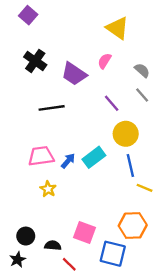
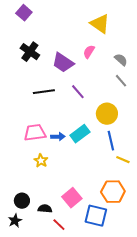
purple line: (112, 103) -> (78, 92), moved
blue arrow: (68, 161) -> (58, 137), turned 48
pink square: (85, 233) -> (72, 198), turned 30

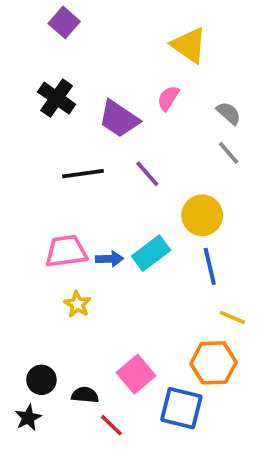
purple square: (24, 13) -> (64, 22), moved
yellow line: (123, 160) -> (232, 317), moved

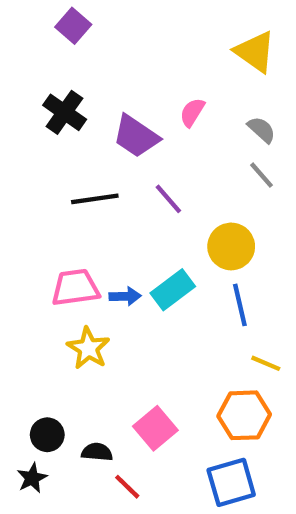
yellow triangle: (189, 45) -> (255, 52), moved
yellow star: (77, 304) -> (88, 348), size x1.4
blue square: (181, 408) -> (231, 482), moved, turned -30

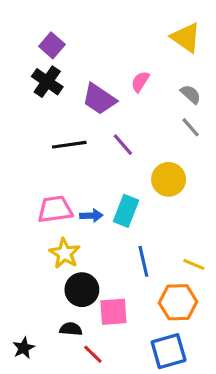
purple square: (73, 26) -> (52, 45), moved
cyan rectangle: (173, 290) -> (126, 211), turned -32
blue line: (240, 305) -> (143, 261), moved
pink square: (155, 428) -> (113, 312), turned 36
black circle: (47, 435) -> (82, 290), moved, size x1.4

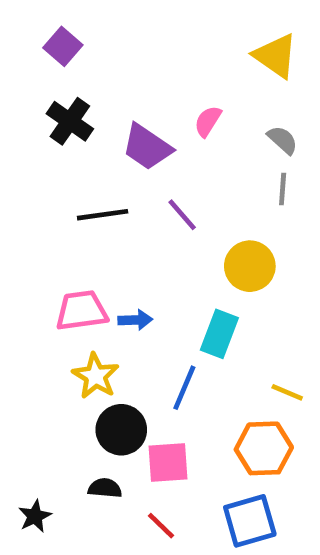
purple square: (52, 45) -> (63, 46), moved
gray line: (191, 127) -> (283, 189), turned 45
cyan rectangle: (126, 211) -> (219, 334), moved
blue line: (143, 261) -> (184, 388), moved, turned 36
red line: (93, 354) -> (161, 526), moved

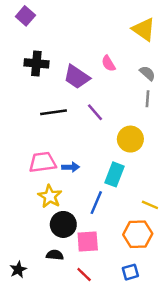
purple square: (63, 46) -> (25, 16), moved
black cross: (70, 121) -> (36, 63), turned -30
pink semicircle: (208, 121) -> (108, 63), turned -63
blue square: (250, 521) -> (130, 272), size x0.6

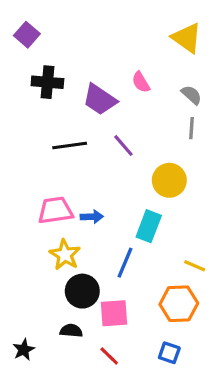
purple square: (25, 16) -> (27, 35), moved
blue square: (130, 272) -> (169, 353), turned 35

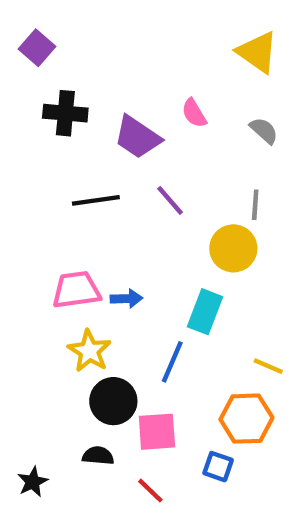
gray line: (191, 128) -> (255, 205), moved
blue square: (169, 353) -> (218, 467), moved

